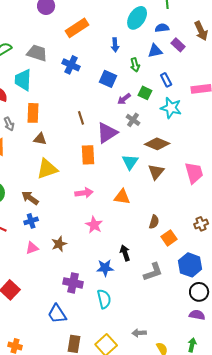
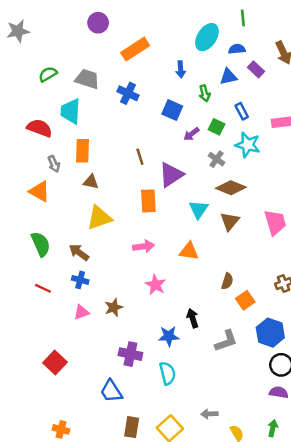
gray cross: (133, 120) -> (217, 159), moved
blue cross: (31, 221) -> (80, 280), turned 32

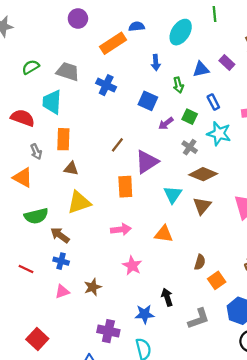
blue semicircle: (237, 49) -> (137, 26), moved
brown line: (140, 157) -> (117, 145), turned 56
green semicircle: (41, 244) -> (36, 216), moved, turned 100

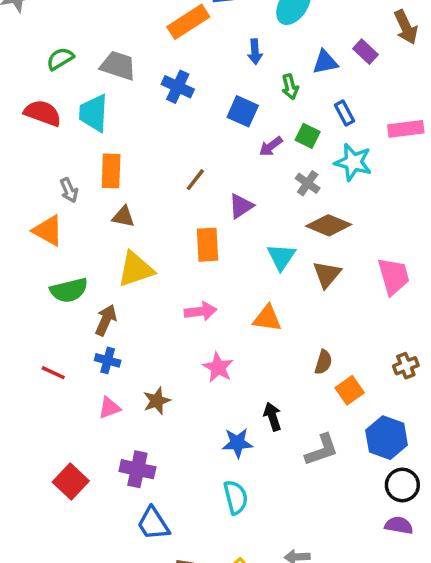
red semicircle: (23, 118) -> (43, 113), moved
purple triangle: (147, 162) -> (241, 206), size x0.7
brown arrow: (60, 235) -> (106, 320), turned 78
purple cross: (108, 331) -> (137, 469), moved

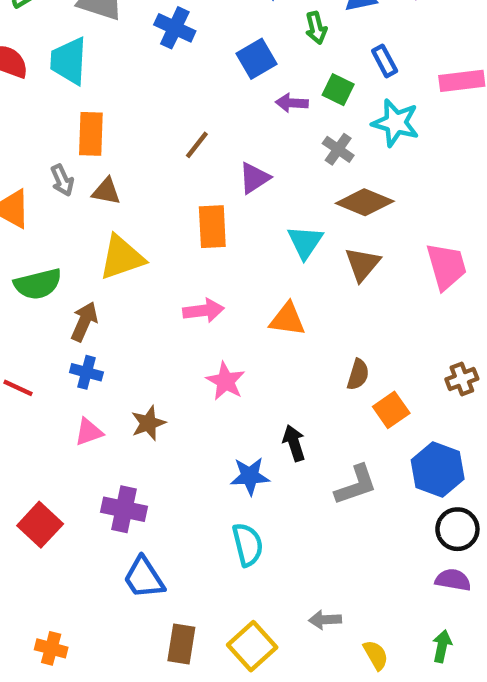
blue square: (243, 111) -> (256, 59), turned 36
purple arrow: (271, 146) -> (292, 103), turned 40
gray arrow: (69, 190) -> (62, 180), moved

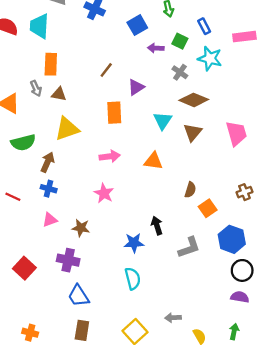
pink star: (226, 381) -> (104, 193), moved
brown star: (148, 423) -> (81, 228), moved, turned 30
brown rectangle: (181, 644) -> (82, 330), moved

